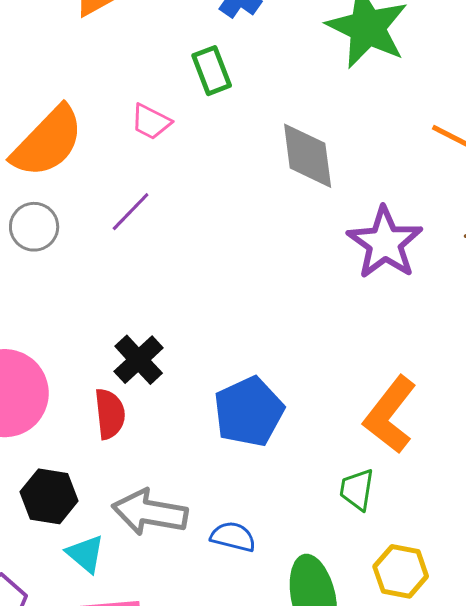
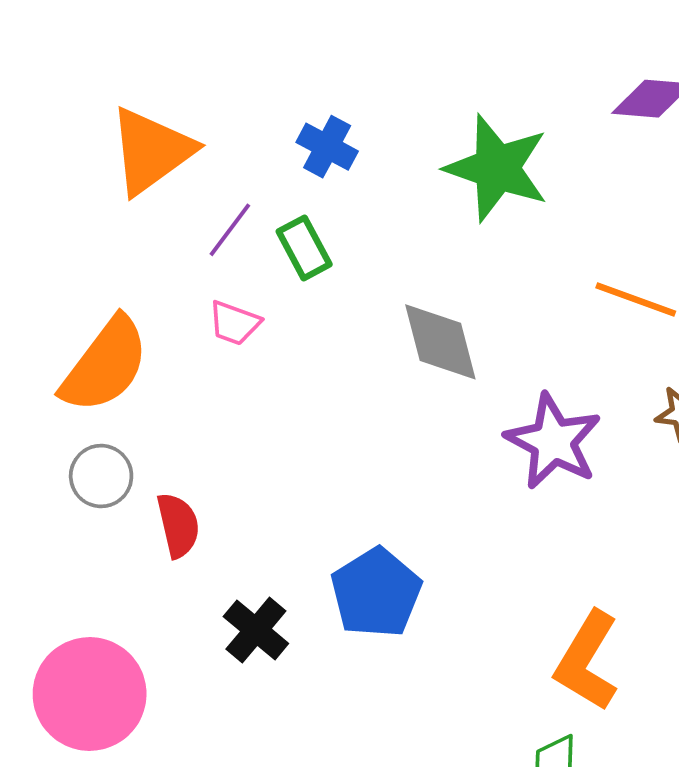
purple line: (131, 212) -> (230, 230), moved
blue pentagon: (249, 412) -> (376, 593), moved
red semicircle: (110, 414) -> (178, 525), moved

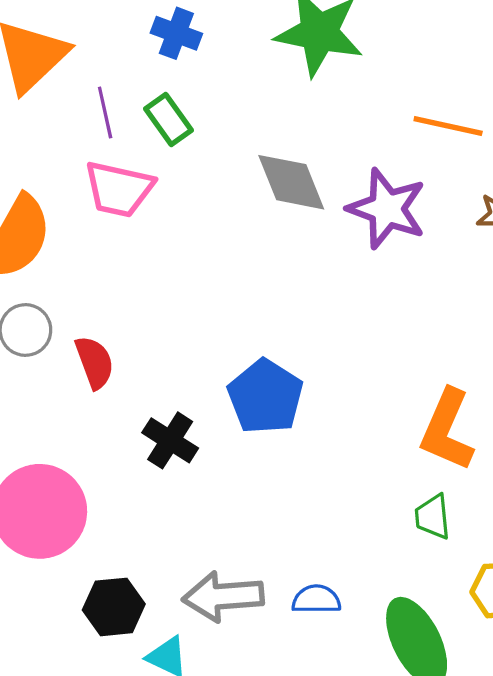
purple line: (230, 230) -> (105, 113), turned -42
pink trapezoid: (234, 323) -> (119, 189), size x1.6
purple star: (553, 441) -> (387, 209), moved

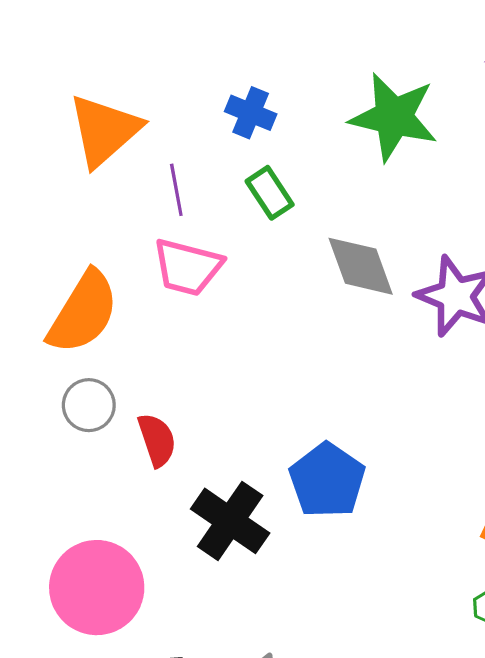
green rectangle: (168, 119) -> (270, 193), moved
black cross: (170, 440) -> (230, 521), size x1.4

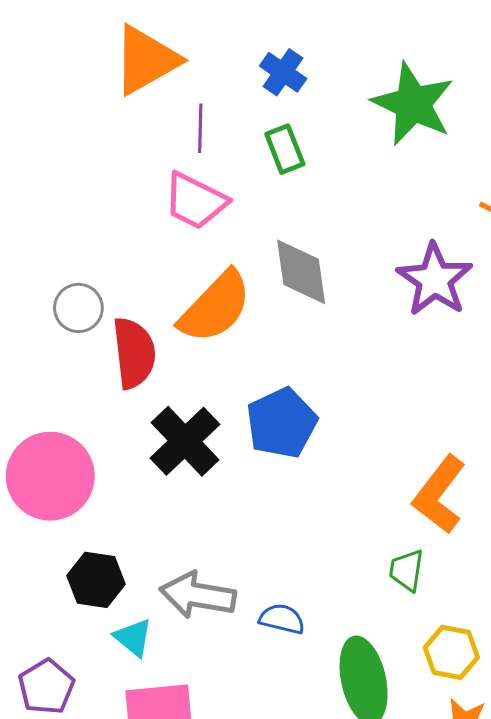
gray diamond: (361, 266) -> (301, 272), moved
orange semicircle: (83, 312) -> (215, 307), moved
red semicircle: (157, 440) -> (134, 353), size x1.4

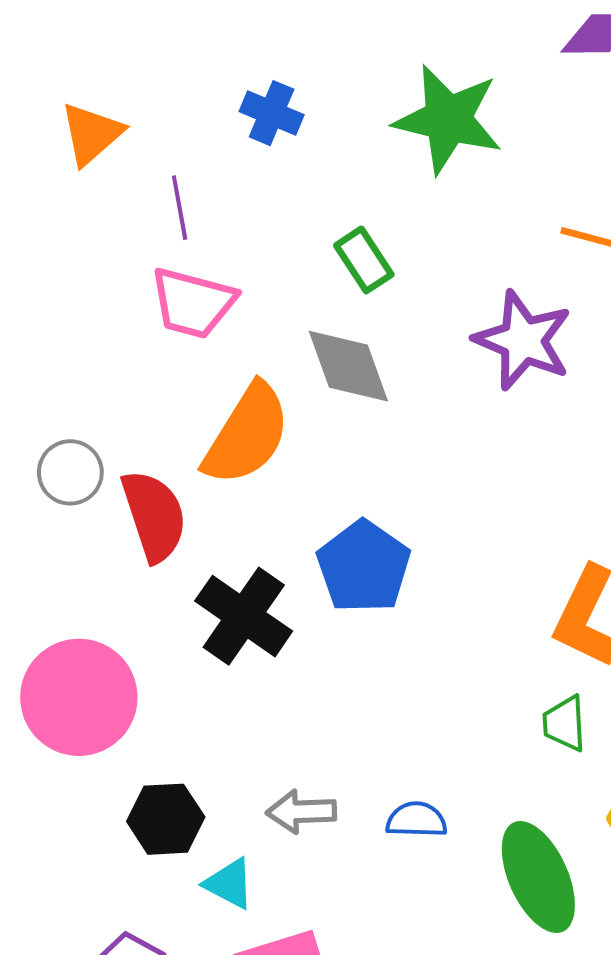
orange triangle: (146, 60) -> (91, 134), size x0.7
green rectangle: (285, 149) -> (364, 260), moved
gray arrow: (198, 595) -> (301, 812), size x0.7

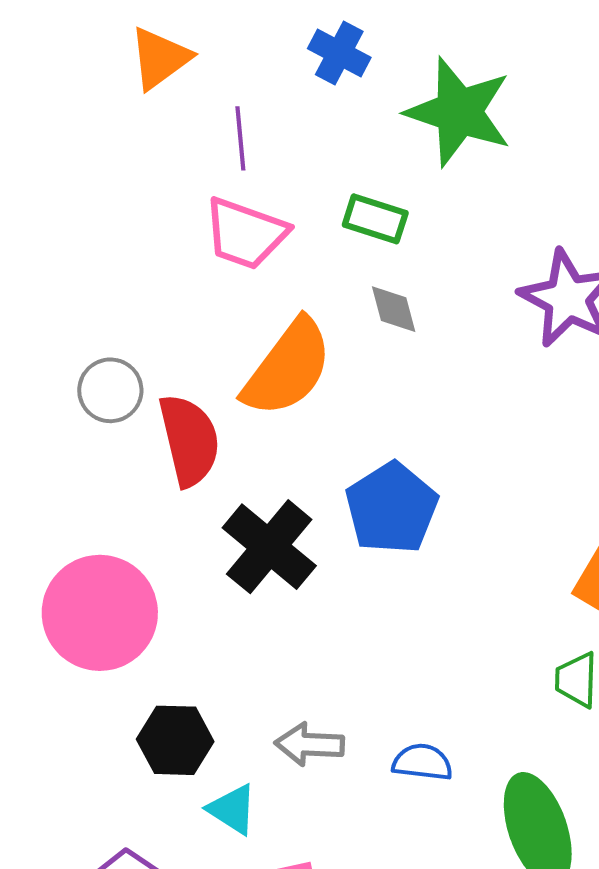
green star: (448, 119) -> (459, 112), moved
green rectangle: (364, 260) -> (375, 219), moved, turned -44
gray diamond: (348, 366) -> (394, 309), size x0.6

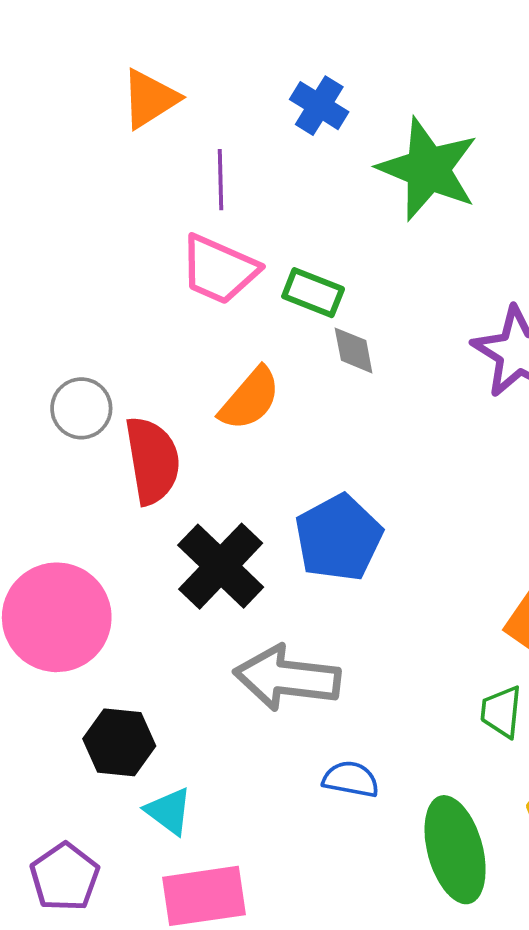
green rectangle: (375, 219) -> (313, 293), moved
orange semicircle: (288, 368) -> (250, 399), size x0.7
gray arrow: (309, 744) -> (287, 678), moved, size x1.6

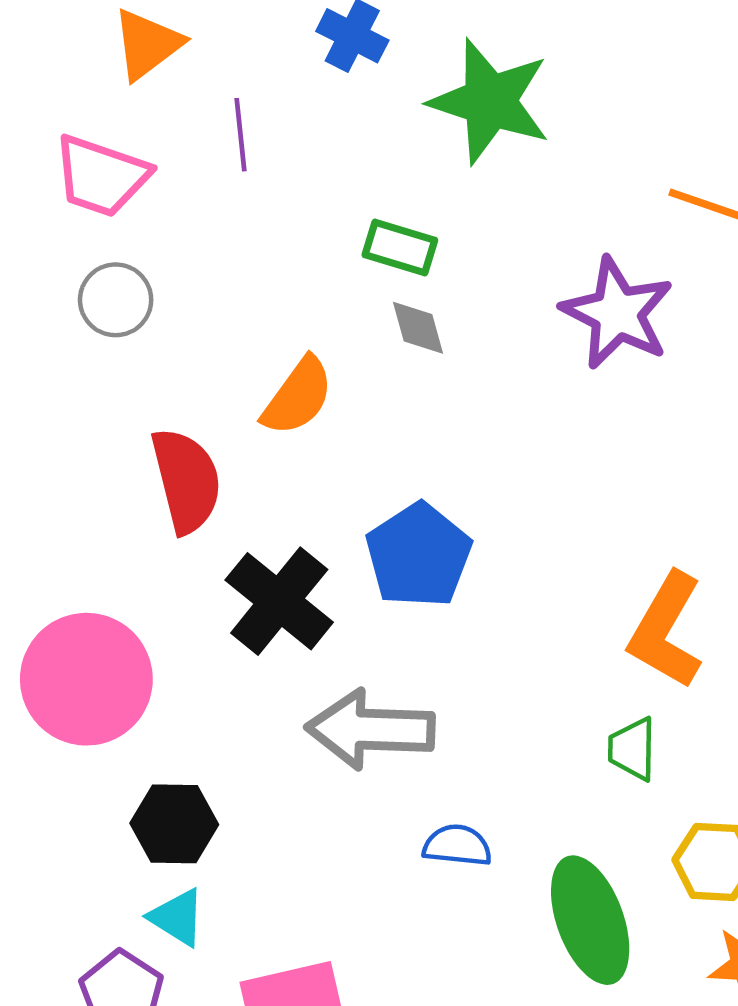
pink trapezoid: (219, 269) -> (101, 176), moved
green rectangle: (313, 293) -> (400, 248), moved
gray circle: (81, 408) -> (116, 300), moved
cyan triangle: (169, 811) -> (177, 917), moved

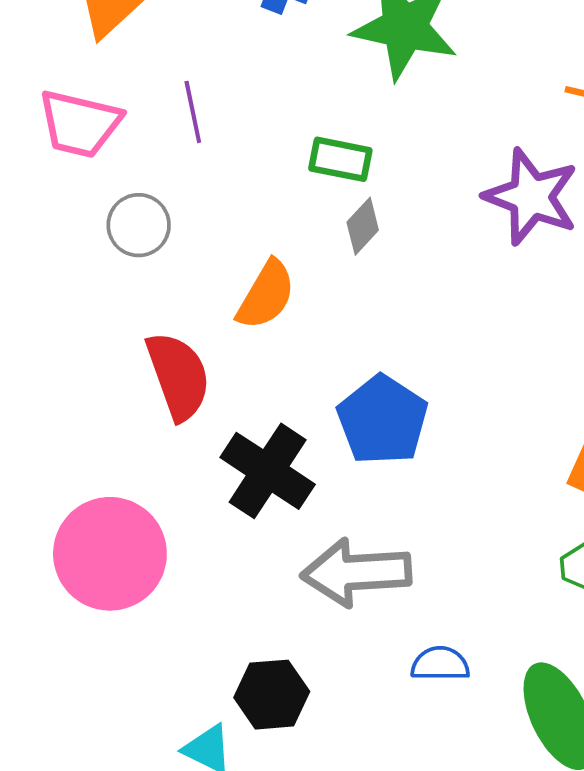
purple line: (241, 135) -> (193, 112), moved
gray circle: (116, 300) -> (139, 225), moved
gray diamond: (418, 328) -> (363, 226), turned 64
black hexagon: (174, 824) -> (272, 695), moved

